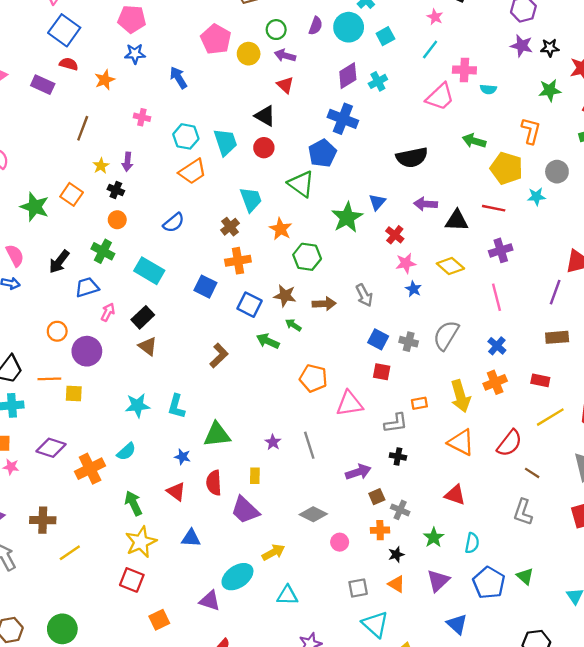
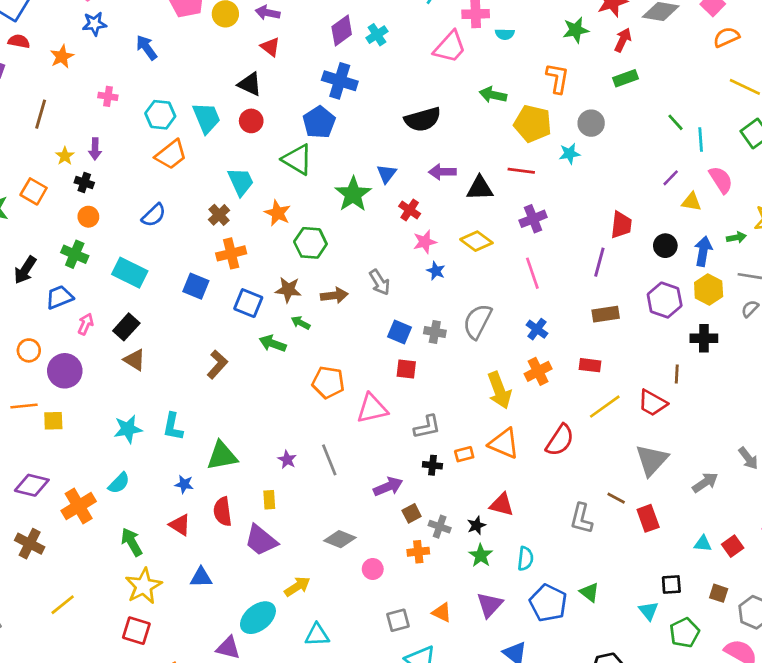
orange rectangle: (419, 403) -> (464, 454), moved
brown line: (532, 473) -> (616, 498), moved
brown cross: (43, 520) -> (30, 544), moved, turned 30
black star: (396, 554) -> (476, 525), moved

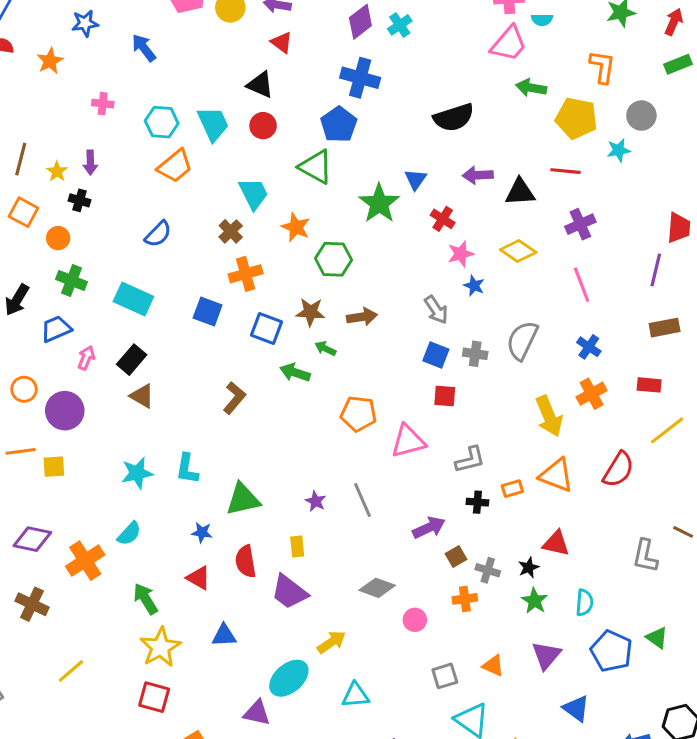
pink trapezoid: (450, 47) -> (509, 44), moved
brown line: (41, 114) -> (21, 159), moved
orange circle: (88, 217) -> (58, 238), moved
gray arrow: (380, 282) -> (436, 310), moved

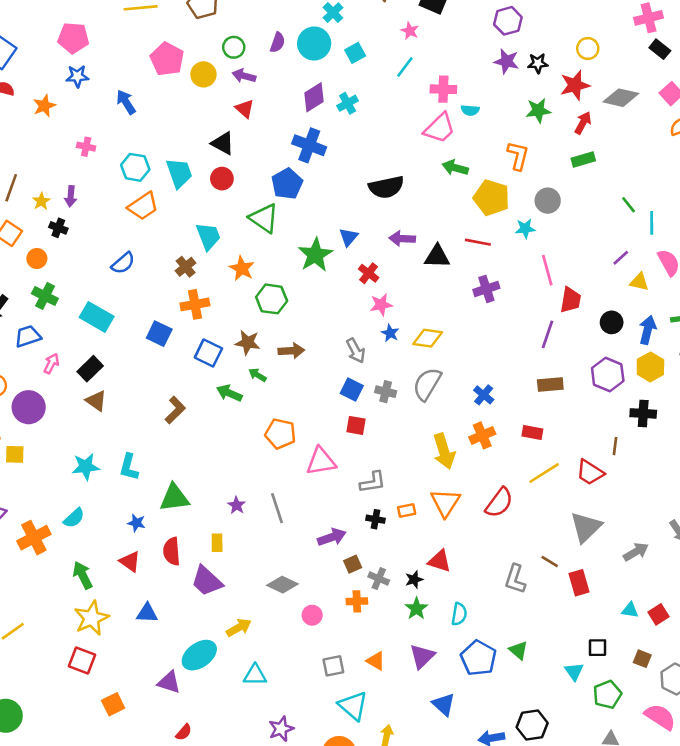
yellow diamond: (518, 251) -> (428, 338), moved, turned -32
pink line: (582, 285) -> (547, 270), moved
orange triangle: (556, 475) -> (445, 503), turned 36

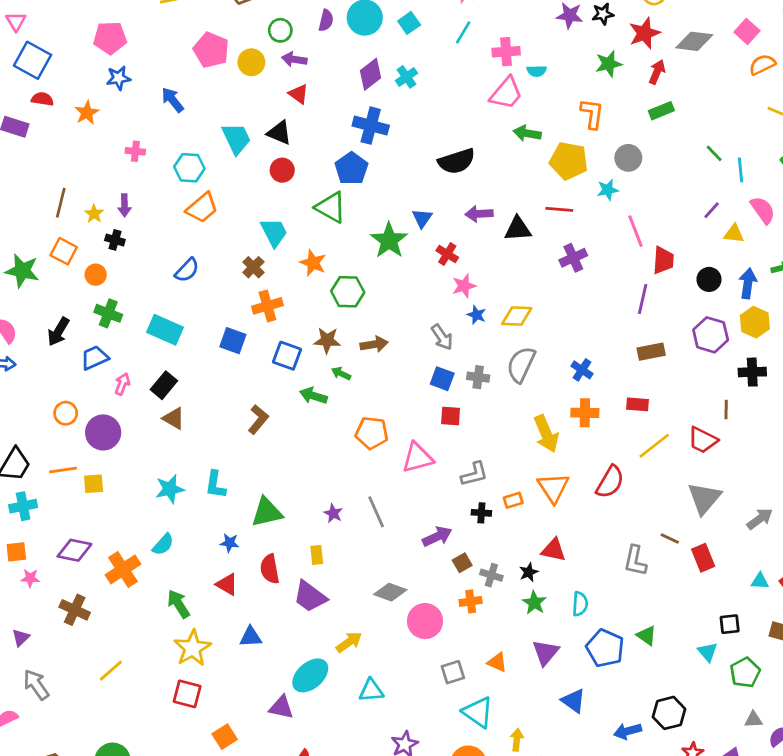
cyan trapezoid: (179, 173) -> (236, 138), moved
orange cross: (482, 435) -> (585, 413), turned 30
pink circle: (312, 615) -> (425, 621), size x1.6

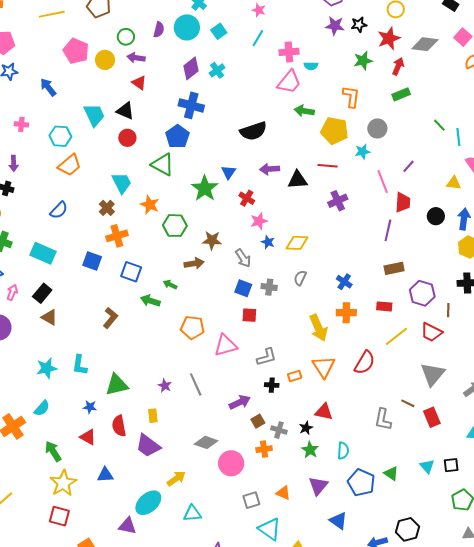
purple line: (712, 210) -> (409, 166), moved
purple hexagon: (711, 335) -> (422, 293), moved
brown star: (327, 340) -> (212, 240), moved
gray semicircle: (521, 365) -> (300, 278), size x0.6
cyan triangle: (708, 652) -> (427, 466), moved

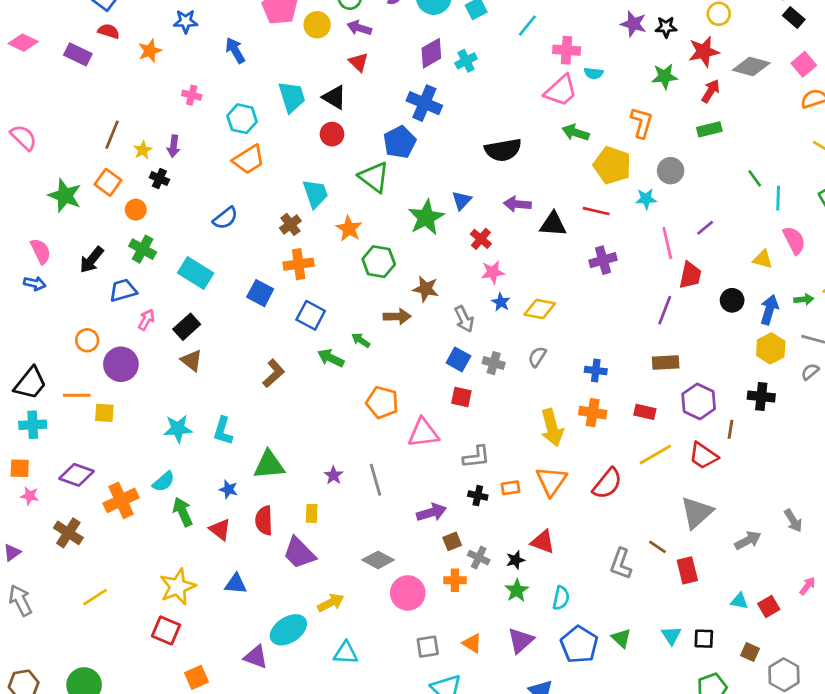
blue cross: (344, 282) -> (596, 371), turned -35
green arrow: (53, 451) -> (183, 512), moved

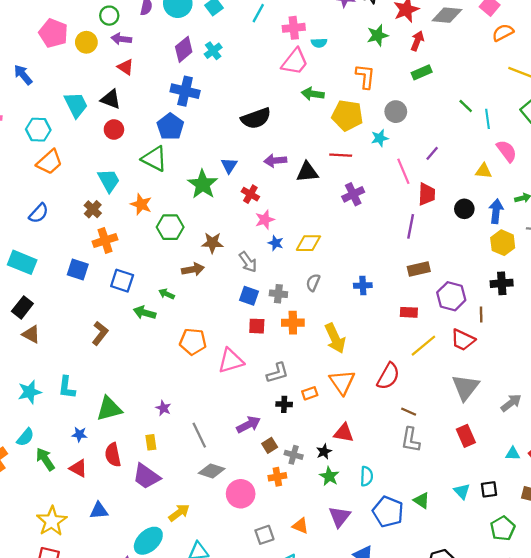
orange cross: (593, 413) -> (293, 323), moved
gray line: (376, 480) -> (199, 435), moved
brown line: (658, 547) -> (409, 412), moved

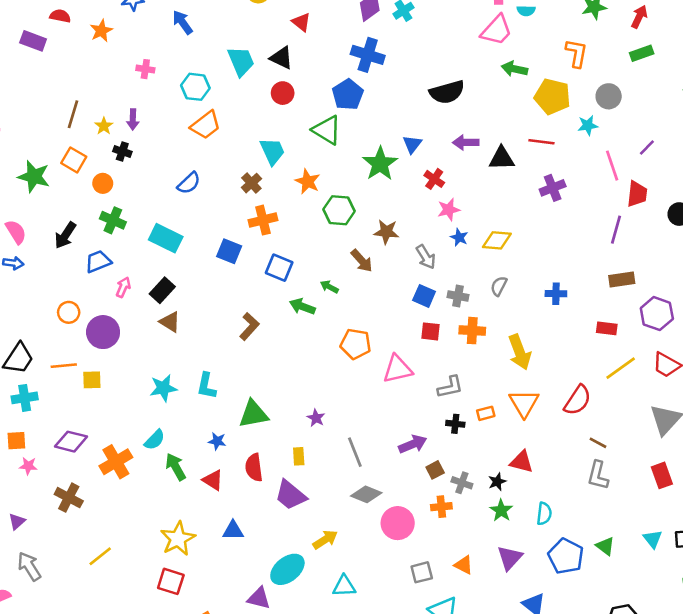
brown arrow: (193, 269) -> (362, 261), turned 55

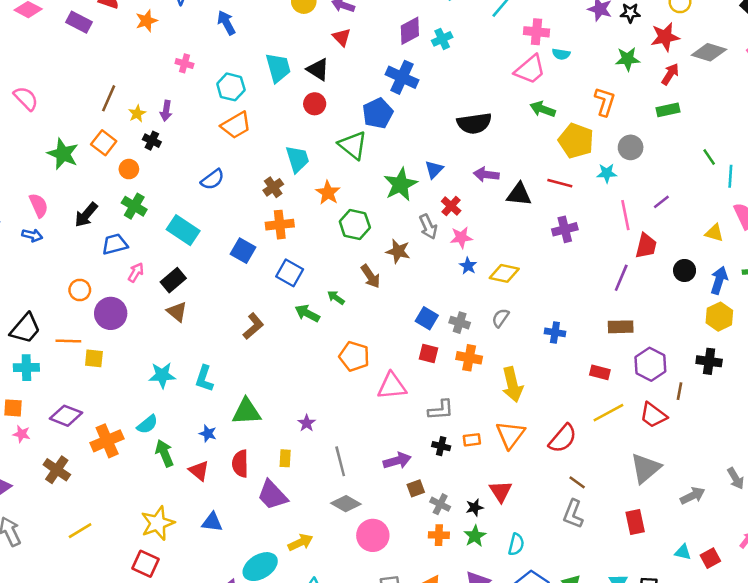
gray arrow: (426, 257) -> (428, 227), moved
red triangle: (522, 462) -> (501, 491), turned 35
orange cross: (441, 507) -> (439, 535), moved

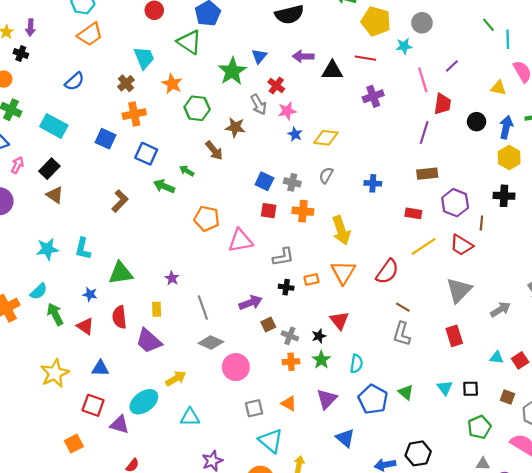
red square: (145, 564) -> (93, 405), moved

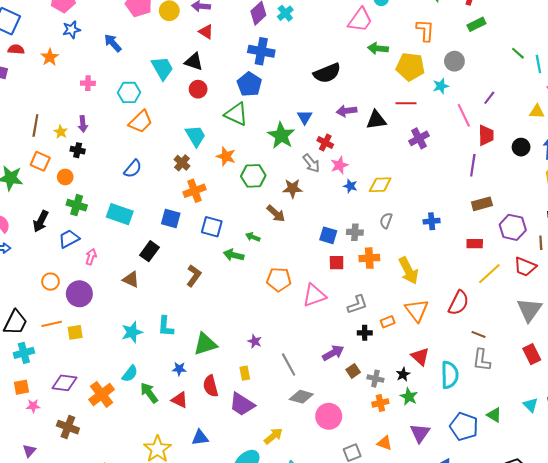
black rectangle: (49, 169) -> (150, 251), moved
cyan semicircle: (356, 364) -> (450, 375), moved, size x1.5

